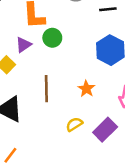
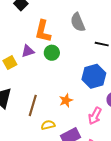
brown line: (46, 89) -> (33, 105), moved

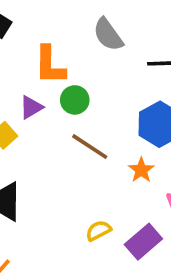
orange star: (66, 100) -> (141, 170), moved
brown line: (33, 105) -> (90, 147), moved, turned -60

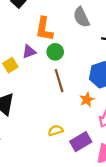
brown line: (90, 147) -> (59, 81), turned 30

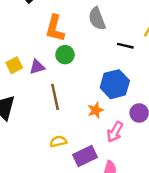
purple triangle: (29, 52) -> (37, 67), moved
brown line: (59, 81) -> (55, 97), moved

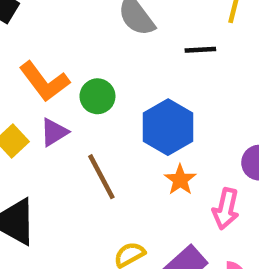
orange L-shape: (55, 28) -> (44, 82), moved, turned -36
blue hexagon: (115, 84) -> (168, 127), moved

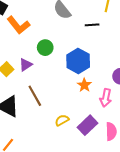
orange L-shape: (44, 82) -> (18, 25), moved
brown line: (101, 177) -> (35, 96), moved

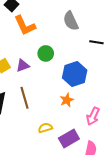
orange star: (84, 85) -> (67, 100), moved

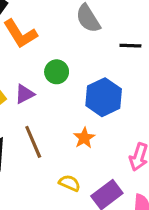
orange star: (67, 100) -> (84, 138), moved
yellow semicircle: (45, 128) -> (70, 183), turned 48

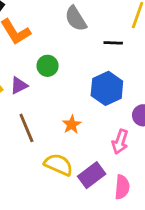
blue hexagon: (104, 97) -> (107, 88), moved
yellow semicircle: (70, 183) -> (59, 165), size x1.5

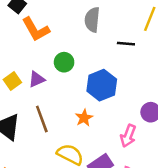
gray semicircle: (76, 19) -> (92, 20), turned 35
blue hexagon: (107, 88) -> (102, 85), moved

